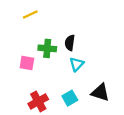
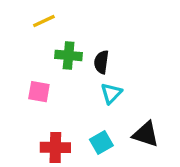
green cross: (47, 48) -> (69, 55), moved
red cross: (38, 101) -> (55, 147), turned 30

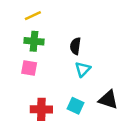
green cross: (69, 55) -> (34, 41), moved
cyan square: (101, 142) -> (75, 106), turned -35

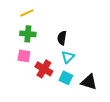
cyan square: (75, 106) -> (66, 78), moved
red cross: (41, 109) -> (44, 69), moved, turned 30

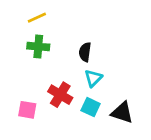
pink square: (24, 56) -> (27, 110), moved

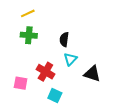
cyan square: (91, 107) -> (55, 96), moved
black triangle: (122, 113) -> (92, 74), moved

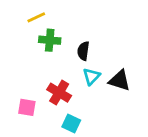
green cross: (29, 35) -> (50, 40), moved
black triangle: (92, 74) -> (120, 80), moved

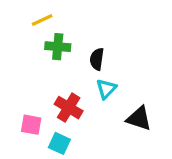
black triangle: (120, 80) -> (139, 118), moved
cyan square: (71, 123) -> (59, 143), moved

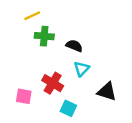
black semicircle: (97, 59) -> (74, 46), turned 105
cyan square: (59, 143) -> (68, 108), moved

